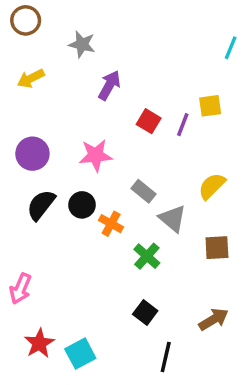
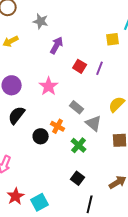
yellow square: (210, 106) -> (113, 39), moved
pink star: (96, 155) -> (49, 86), turned -30
black circle: (82, 205) -> (41, 136), moved

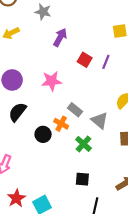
pink star: (49, 86) -> (52, 81), turned 30
gray rectangle: (77, 107) -> (75, 110), moved
black square: (78, 178) -> (82, 179), turned -32

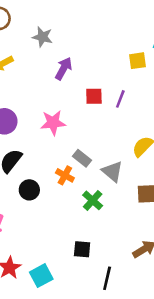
red square: (85, 60) -> (94, 96), turned -32
black circle: (43, 134) -> (29, 190), moved
black square: (82, 179) -> (82, 249), moved

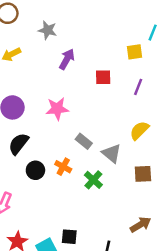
red square: (94, 96) -> (103, 77), moved
purple line: (120, 99) -> (138, 87), moved
orange cross: (65, 175) -> (63, 167), moved
black square: (82, 249) -> (69, 237), moved

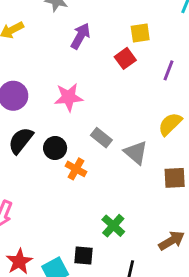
yellow square: (134, 52) -> (140, 33), moved
red square: (103, 77) -> (125, 58), turned -35
black circle: (35, 170) -> (55, 148), moved
green cross: (93, 180) -> (113, 226), moved

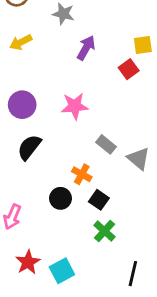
black circle: (55, 148) -> (60, 198), moved
green cross: (113, 226) -> (105, 231), moved
black square: (83, 256) -> (99, 200), moved, turned 30

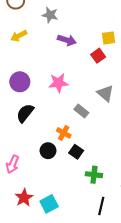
purple arrow: (86, 48) -> (67, 40), turned 78
gray triangle: (139, 159) -> (105, 93), moved
green cross: (105, 231) -> (94, 175), moved, turned -35

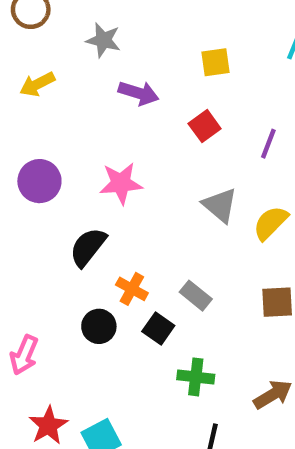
yellow square: (109, 38) -> (216, 62), moved
gray rectangle: (81, 111) -> (196, 296), moved
black semicircle: (25, 113) -> (88, 247), moved

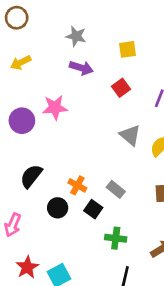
gray star: (103, 40) -> (76, 36), moved
pink star: (121, 183) -> (55, 107), moved
black semicircle: (88, 247) -> (31, 176), moved

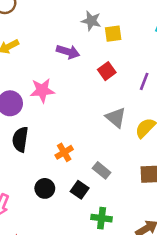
gray star: (76, 36) -> (91, 21), moved
black semicircle: (31, 176) -> (20, 139), moved, turned -30
orange cross: (77, 185) -> (64, 152), moved, turned 30

